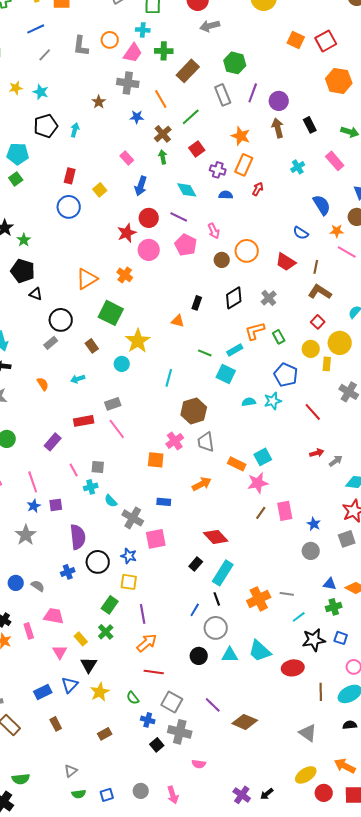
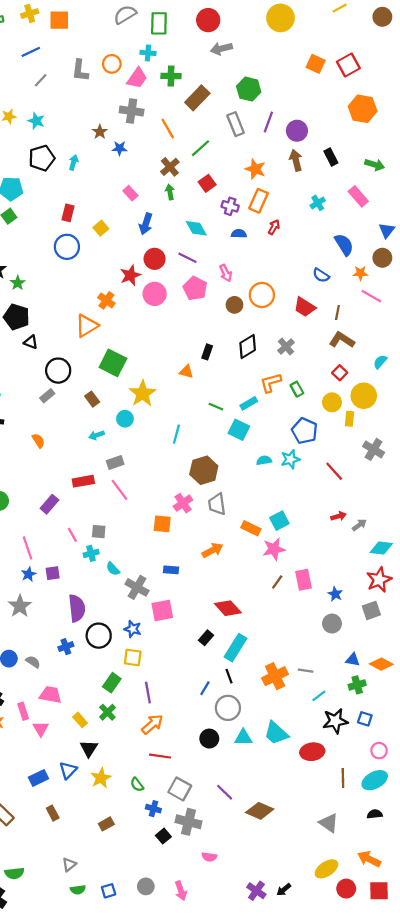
blue star: (137, 117) -> (120, 148), moved
orange cross: (125, 275) -> (106, 300), moved
cyan arrow: (78, 379) -> (97, 435), moved
pink triangle: (60, 652) -> (41, 729), moved

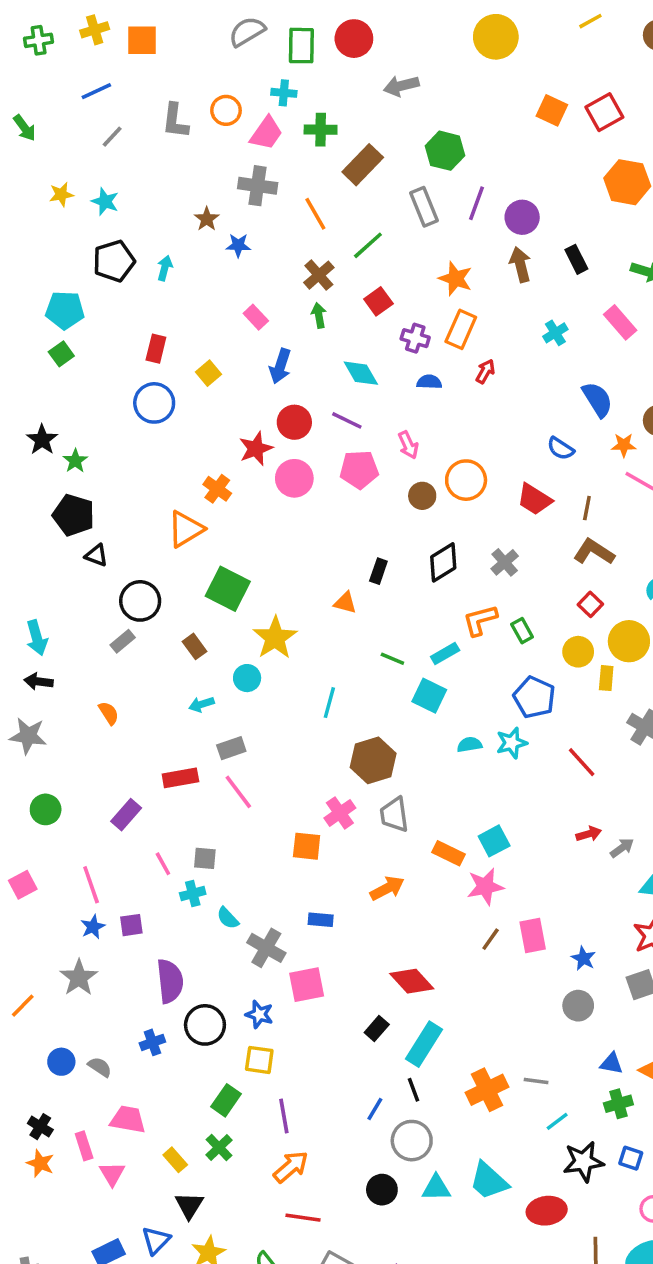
red circle: (208, 20) -> (354, 39), moved
pink pentagon: (195, 288) -> (359, 470), turned -30

